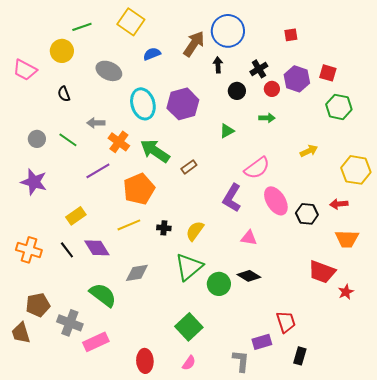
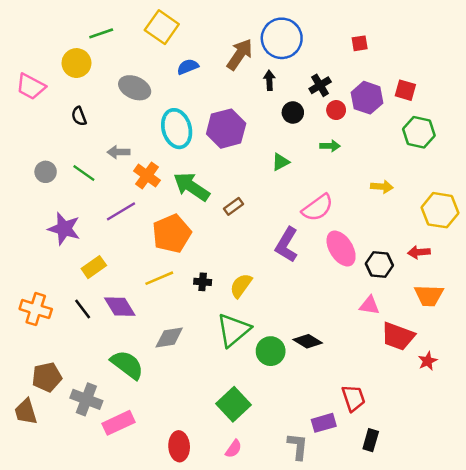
yellow arrow: (309, 151) -> (382, 187), turned 30
purple star: (34, 182) -> (64, 229), moved
pink triangle: (249, 238) -> (369, 305), moved

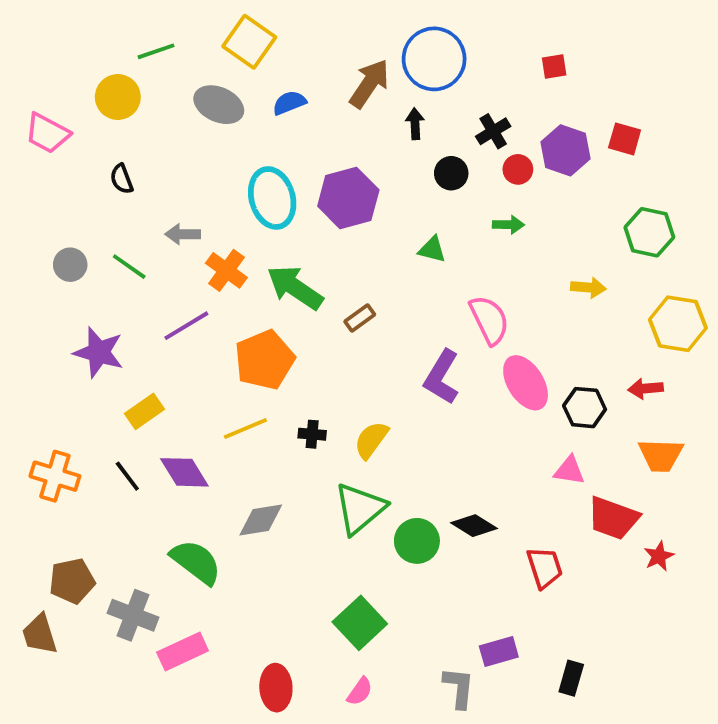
gray ellipse: (135, 88) -> (219, 105), moved
green hexagon: (419, 132) -> (649, 232), moved
green triangle: (280, 162) -> (432, 249), turned 42
pink semicircle: (318, 208) -> (489, 320), turned -80
red trapezoid: (353, 398) -> (545, 568), moved

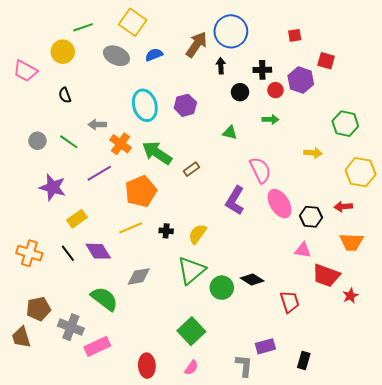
black cross: (493, 131) -> (262, 70), turned 30
red square: (625, 139) -> (326, 61), moved
purple hexagon: (348, 198) -> (185, 105), size x0.7

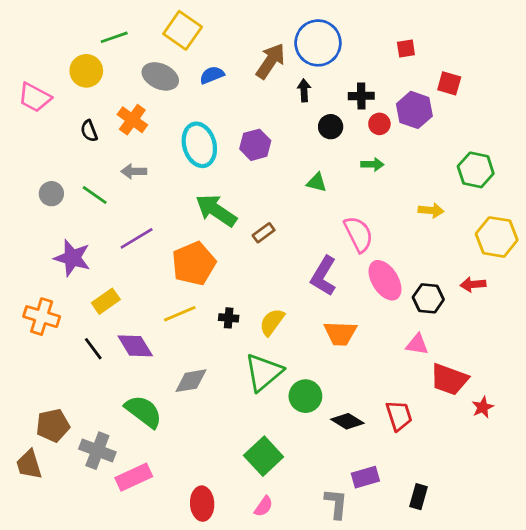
orange cross: (121, 144) -> (132, 120), moved
orange trapezoid: (351, 242) -> (340, 333), moved
orange cross: (29, 253) -> (42, 317), moved
black diamond: (252, 280) -> (347, 421), moved

